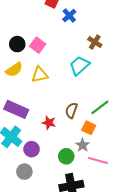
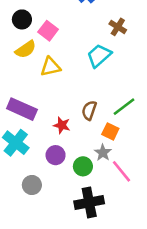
black circle: (17, 44) -> (22, 19), moved
yellow semicircle: (14, 70) -> (26, 49), moved
purple circle: (32, 149) -> (56, 155), moved
pink line: (98, 160) -> (122, 171), turned 36

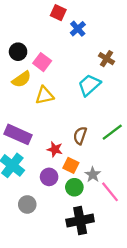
orange square: (110, 131) -> (71, 165), moved

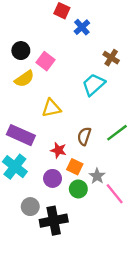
yellow triangle: (44, 95) -> (51, 108), moved
black cross: (80, 221) -> (54, 221), moved

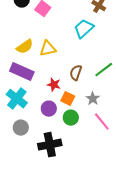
yellow semicircle: (24, 79) -> (25, 47), moved
gray star: (97, 176) -> (93, 99), moved
gray circle: (30, 207) -> (21, 128), moved

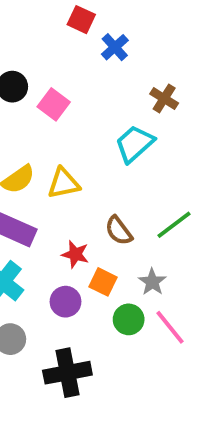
brown semicircle: (76, 73) -> (119, 231), turned -56
green circle: (71, 118) -> (129, 319), moved

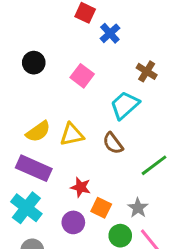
pink square: (54, 104) -> (82, 76), moved
brown semicircle: (119, 231) -> (113, 143), moved

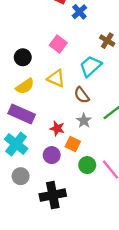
black circle: (34, 63) -> (23, 57), moved
yellow triangle: (72, 134) -> (56, 78), moved, turned 36
gray star: (138, 208) -> (84, 121), moved

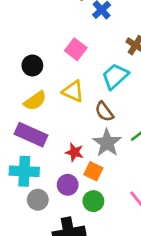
gray star: (84, 121) -> (107, 143), size x1.5
cyan cross: (16, 144) -> (24, 171), turned -35
green circle: (87, 165) -> (93, 201), moved
gray circle: (21, 176) -> (38, 200), moved

